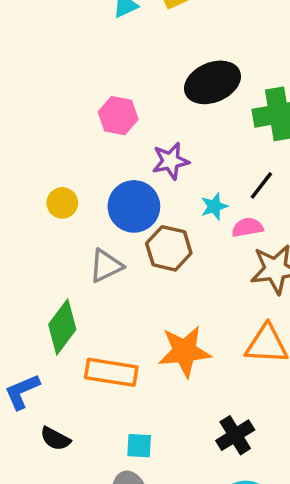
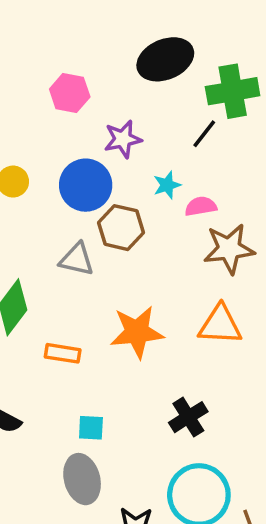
black line: (261, 185) -> (204, 134), moved
gray triangle: (106, 266) -> (77, 259), moved, turned 39
orange rectangle: (111, 372) -> (63, 353), size x0.7

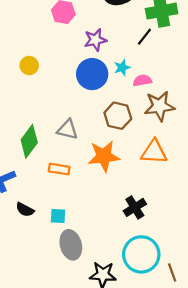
blue circle: (86, 185) -> (92, 74), moved
brown hexagon: (121, 228) -> (118, 116), moved
gray triangle: (77, 259) -> (68, 130), moved
cyan square: (91, 428) -> (58, 216), moved

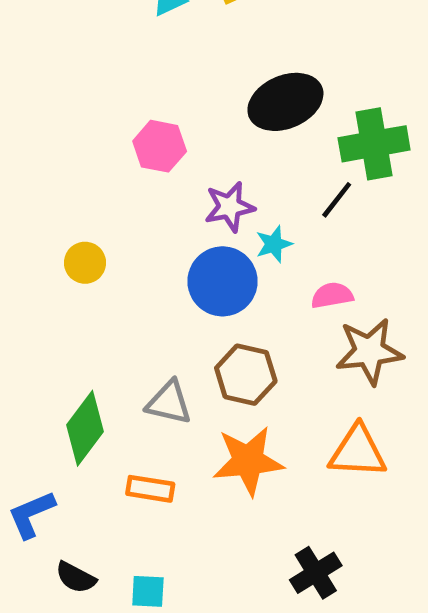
cyan star: (122, 68) -> (274, 244), moved
brown hexagon: (118, 116) -> (246, 375), moved

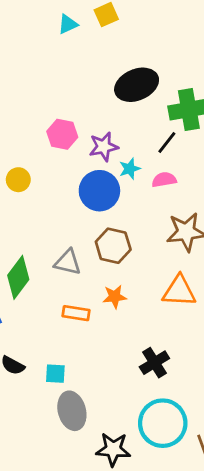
pink hexagon: (160, 146) -> (62, 134), moved
pink semicircle: (332, 295) -> (164, 180), moved
orange star: (248, 461) -> (115, 297), size x0.6
orange rectangle: (150, 489) -> (76, 313), moved

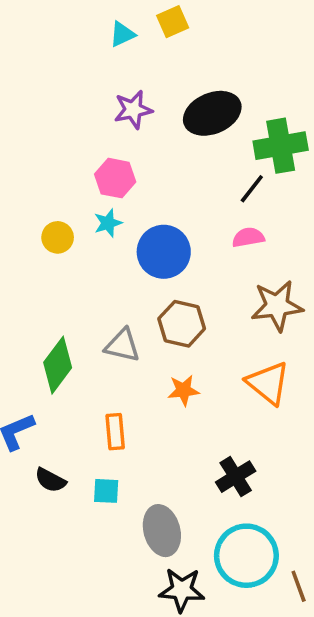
purple star: (104, 147) -> (133, 110), moved
cyan star: (130, 169) -> (108, 223), moved
orange triangle: (179, 291) -> (268, 383), turned 36
orange rectangle: (76, 313) -> (115, 432), moved, turned 76
gray ellipse: (72, 411) -> (162, 531), moved

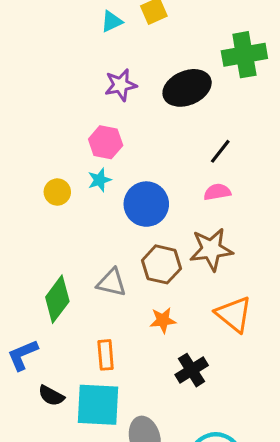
green cross: (281, 146) -> (244, 55), moved
brown star: (277, 306) -> (211, 249), moved
black cross: (236, 477) -> (192, 370), moved
cyan square: (106, 491) -> (98, 405), size x2.0

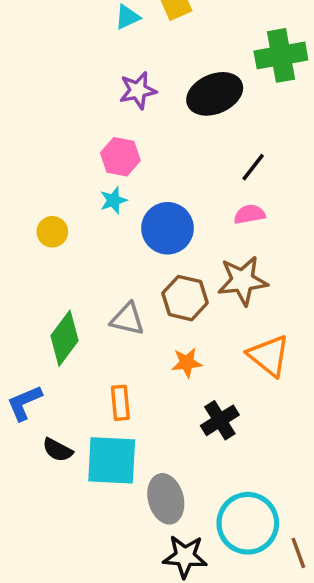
yellow circle: (57, 192) -> (52, 232), moved

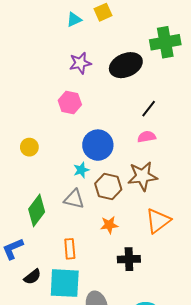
cyan star: (113, 200) -> (81, 170), moved
orange triangle: (269, 356) -> (158, 221), turned 44
black cross: (220, 420) -> (129, 259), turned 30
black semicircle: (58, 450) -> (32, 277), turned -66

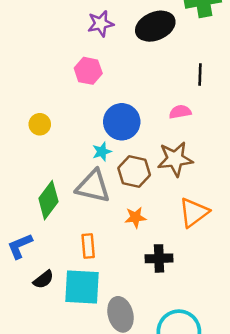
black line: (149, 109) -> (200, 75), moved, turned -36
gray triangle: (74, 199) -> (93, 186), size x1.4

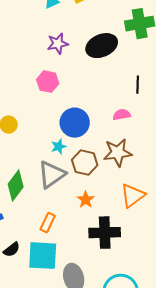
gray triangle: (93, 186) -> (52, 175), turned -48
orange star: (135, 217) -> (86, 200), turned -30
orange rectangle: (88, 246) -> (48, 223), turned 30
black cross: (159, 258) -> (105, 233), size x1.4

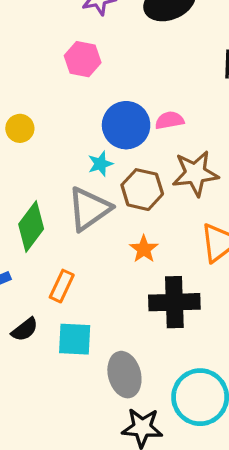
pink semicircle: (122, 115) -> (170, 120), moved
orange rectangle: (48, 223) -> (62, 286), moved
cyan square: (43, 256) -> (75, 339), size x0.7

